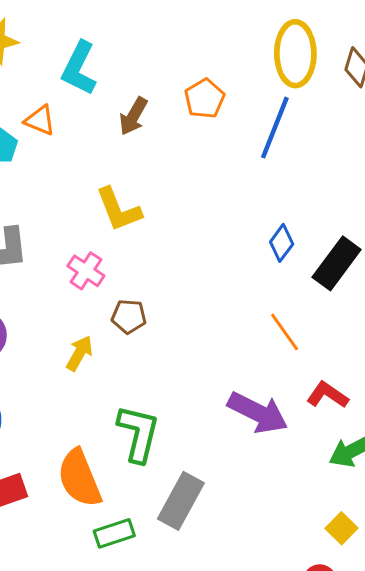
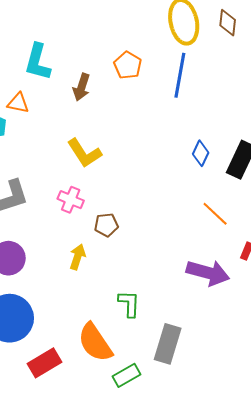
green L-shape: (138, 433) -> (129, 304), size x0.7

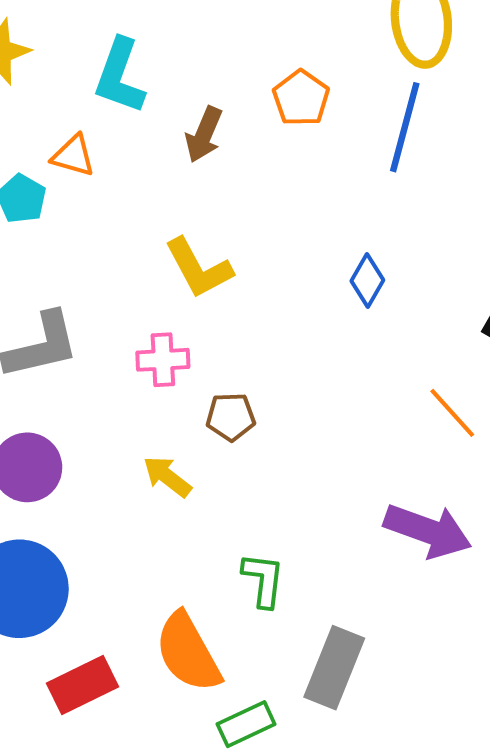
blue diamond: (201, 153) -> (367, 280), moved
pink cross: (71, 200) -> (163, 360), turned -30
yellow arrow: (78, 257) -> (167, 477), turned -75

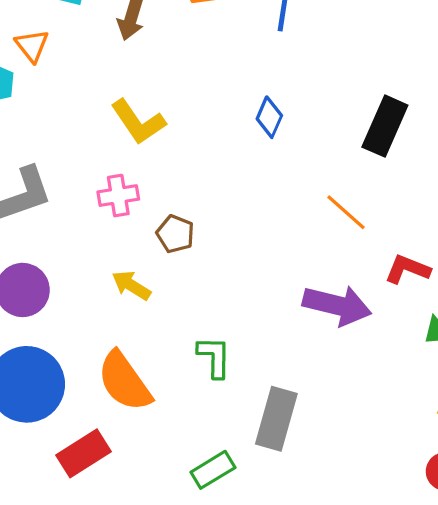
orange triangle: (73, 156) -> (32, 46), turned 42
brown pentagon: (231, 417) -> (175, 234), turned 30
orange semicircle: (188, 652) -> (124, 381), moved

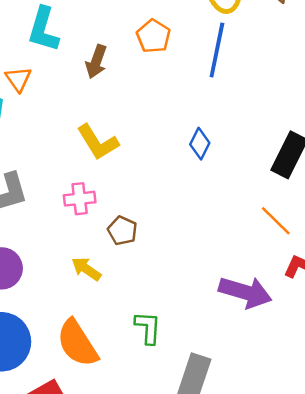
orange line: (346, 212) -> (276, 221), moved

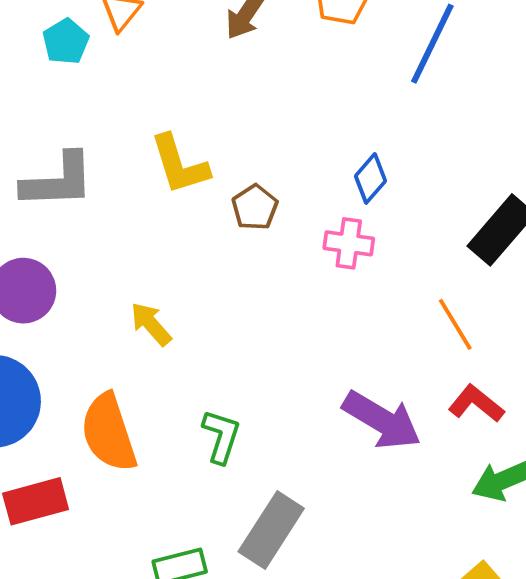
yellow L-shape: (98, 142) -> (179, 164), moved
pink cross: (80, 199) -> (349, 243), moved
brown pentagon: (122, 231) -> (255, 207), moved

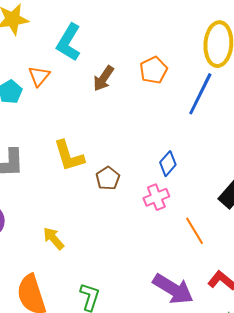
pink cross: (349, 243) -> (156, 197), turned -30
orange line: (455, 324) -> (195, 231), moved

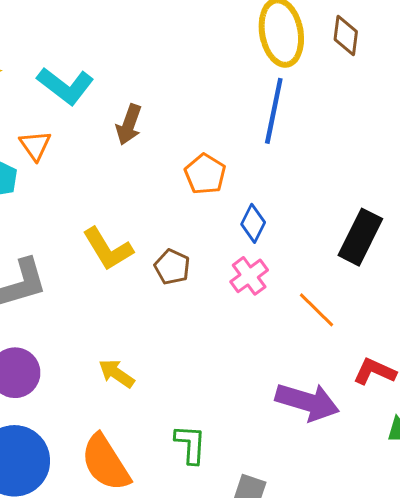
cyan L-shape: (69, 42) -> (65, 86), turned -69
orange pentagon: (153, 70) -> (205, 174), moved

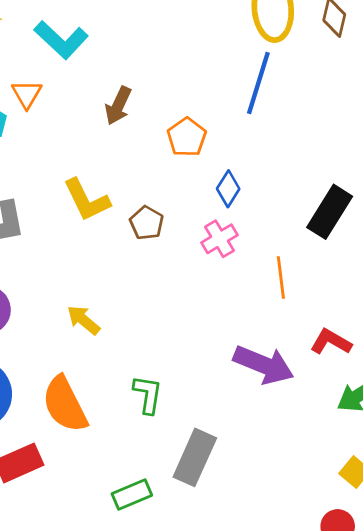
brown arrow: (129, 125) -> (118, 106), moved
orange line: (317, 310) -> (281, 277), turned 33

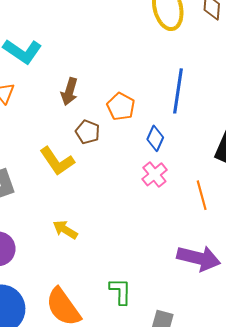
blue line: (258, 83) -> (178, 91), moved
brown pentagon: (147, 223) -> (88, 132), moved
yellow arrow: (84, 320) -> (65, 230), moved

